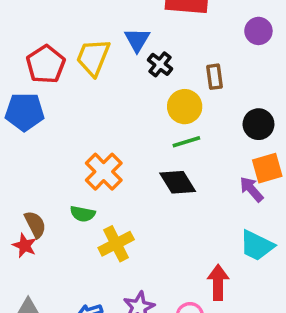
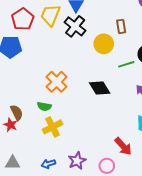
black cross: (160, 64) -> (75, 26), moved, size x1.5
green line: (186, 142) -> (126, 64), moved
yellow cross: (116, 244) -> (52, 127), moved
red arrow: (218, 282) -> (123, 146), turned 138

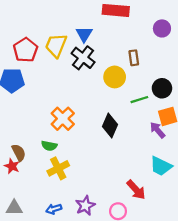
black diamond: (100, 88) -> (110, 125), turned 55

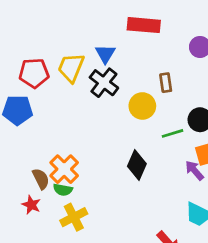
red pentagon: (26, 50) -> (34, 73), turned 30
orange cross: (63, 119) -> (64, 169), moved
brown semicircle: (19, 153) -> (41, 179), moved
red star: (12, 166) -> (31, 205), moved

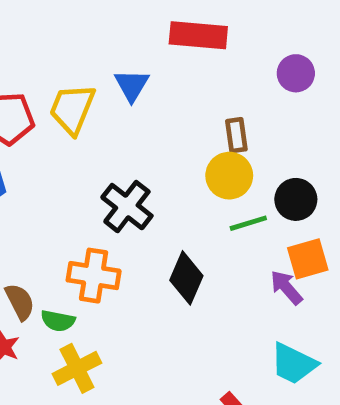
black cross: (104, 83) -> (127, 207), moved
yellow circle: (142, 106) -> (229, 176), moved
orange cross: (64, 169) -> (94, 276), moved, turned -36

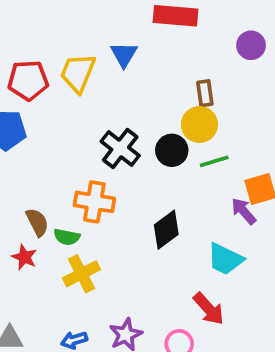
black circle: (296, 199) -> (172, 150), moved
black diamond: (186, 278) -> (166, 230), moved, turned 30
cyan trapezoid: (293, 364) -> (225, 259), moved

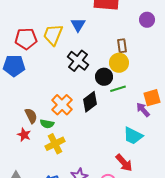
black cross: (120, 148) -> (78, 61), moved
green line: (214, 161) -> (118, 89), moved
orange cross: (94, 202) -> (62, 105), turned 35
black diamond: (166, 230) -> (90, 102), moved

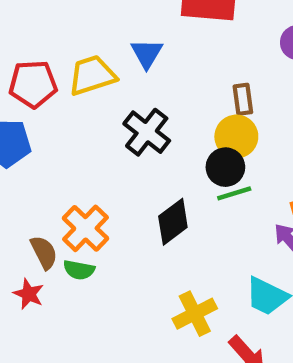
yellow trapezoid: (53, 35) -> (92, 75), turned 50
black circle: (104, 77) -> (225, 167), moved
orange cross: (62, 105) -> (85, 228), moved
yellow cross: (55, 144) -> (195, 314), moved

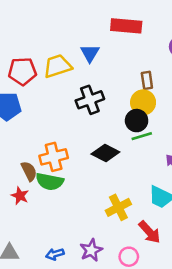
black cross: (147, 132) -> (90, 100), turned 32
black diamond: (173, 222) -> (105, 153), turned 64
orange cross: (85, 228) -> (54, 157), turned 32
green semicircle: (79, 270) -> (50, 181), size x1.5

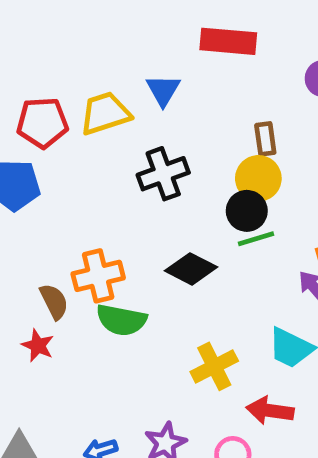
green semicircle: (50, 181) -> (121, 320), moved
red arrow: (150, 232) -> (270, 411), turned 140

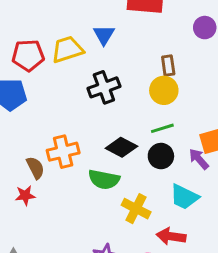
black circle: (247, 211) -> (161, 156), moved
green semicircle: (121, 320) -> (104, 179), moved
red star: (38, 346) -> (25, 195), turned -30
yellow cross: (214, 366) -> (136, 209), turned -36

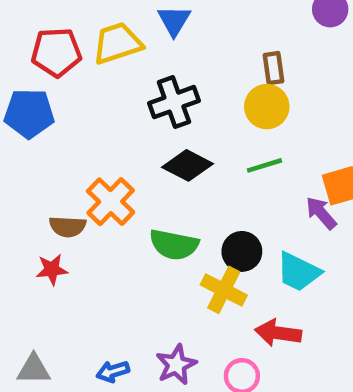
black diamond: (121, 147) -> (188, 165), moved
orange cross: (63, 152) -> (111, 202), turned -32
black circle: (161, 156) -> (242, 251), moved
brown semicircle: (35, 168) -> (68, 227), turned 120

